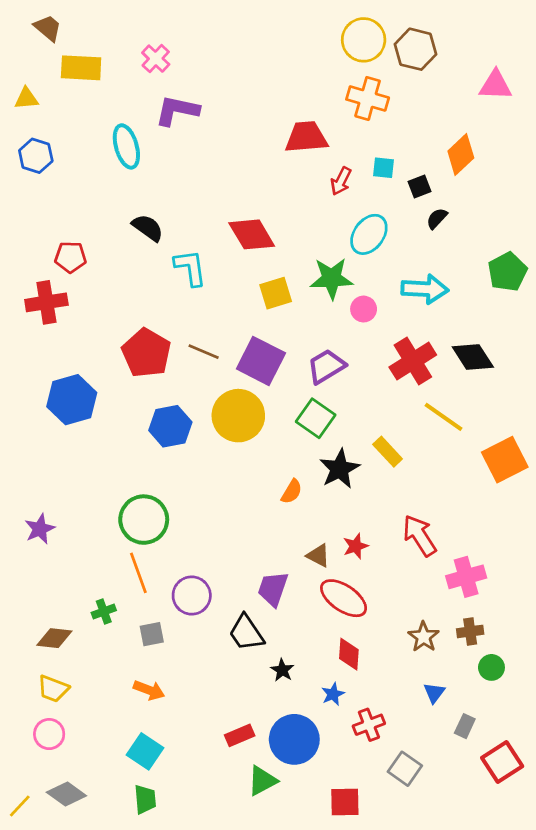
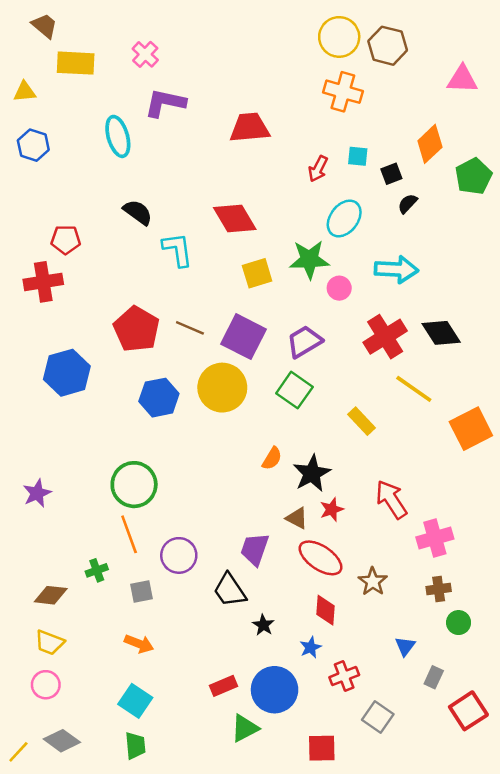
red trapezoid: (306, 137) -> (250, 128), moved
green pentagon: (507, 272) -> (473, 176), moved
black star: (340, 469) -> (312, 473), moved
brown star: (424, 637) -> (373, 582), moved

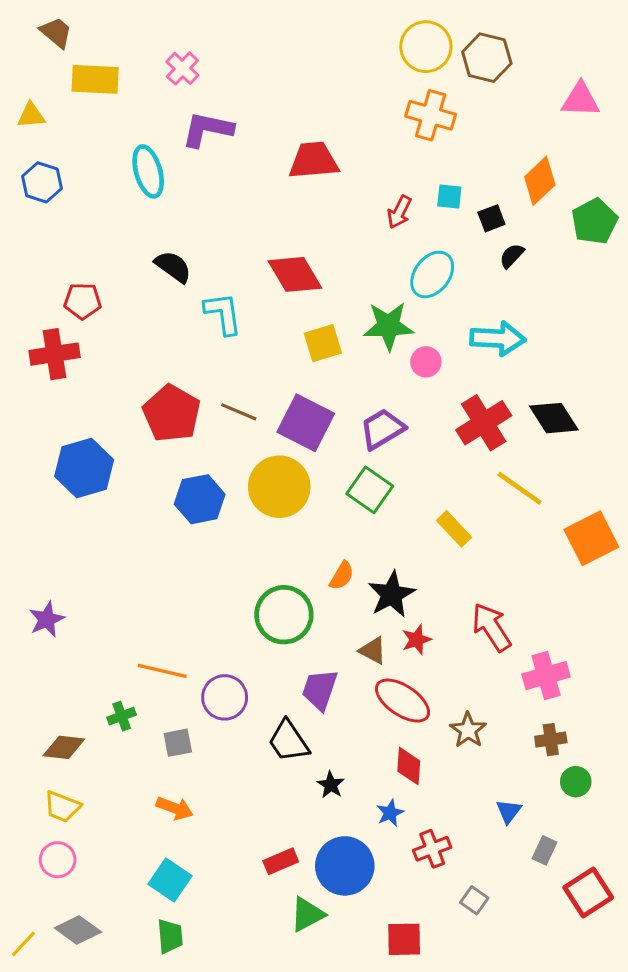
green circle: (134, 485) -> (284, 615), moved
orange line: (129, 534) -> (162, 671), turned -57
gray square: (378, 717) -> (474, 900), size x0.7

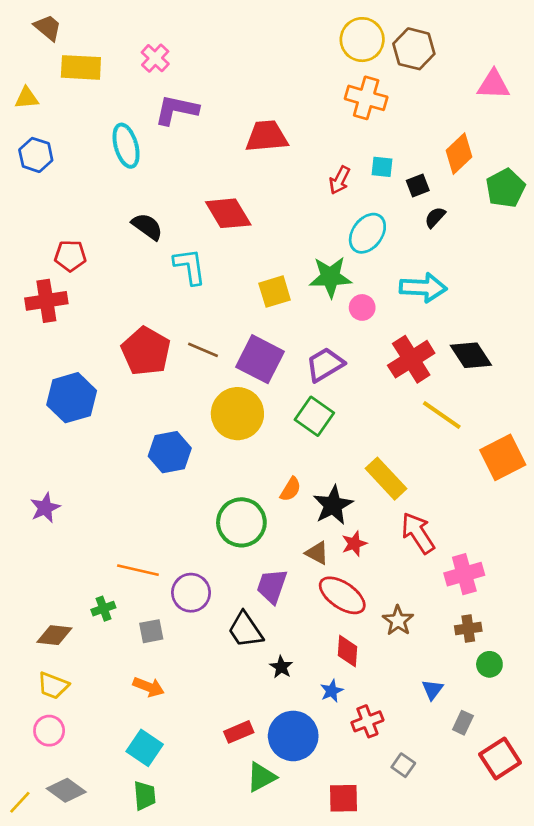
red diamond: (295, 274) -> (228, 213), moved
blue hexagon: (200, 499) -> (170, 452), moved
yellow rectangle: (454, 529) -> (386, 479), moved, size x1.4
purple star: (47, 619) -> (45, 508), moved

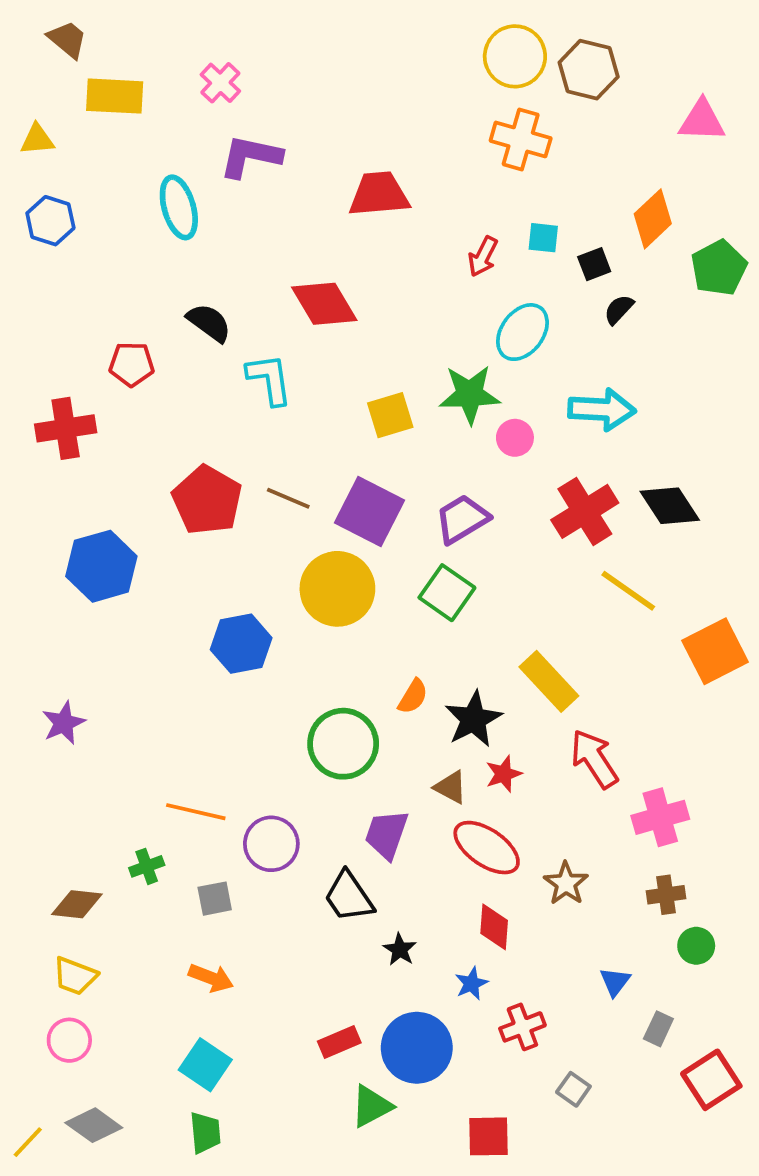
red pentagon: (70, 256) -> (132, 364), moved

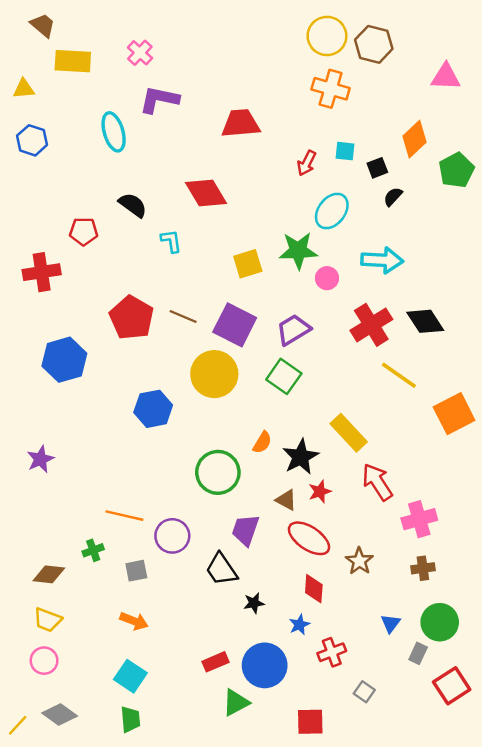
cyan L-shape: (269, 379) -> (171, 241), size x0.7
green circle: (696, 946) -> (440, 622), moved, size x1.6
black star: (400, 950) -> (254, 603), turned 30

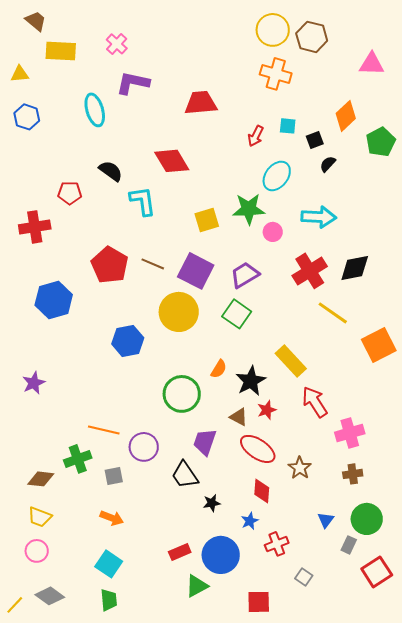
cyan L-shape: (171, 241) -> (143, 201), size x1.5
black diamond: (425, 321) -> (355, 268), turned -68
green cross: (93, 550) -> (78, 459), size x1.5

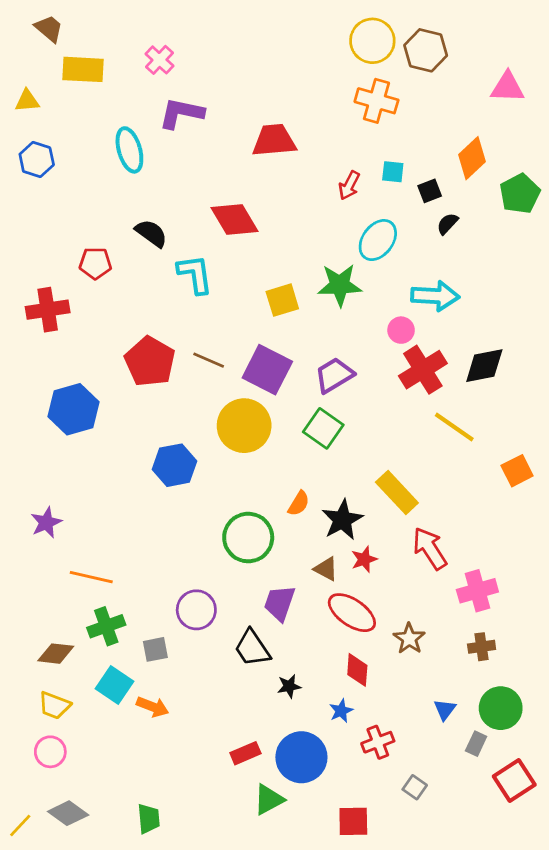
pink circle: (273, 232) -> (401, 330), moved
orange square: (379, 345) -> (517, 471), size x0.7
orange line: (104, 430) -> (91, 577), moved
cyan square: (109, 564) -> (114, 685), moved

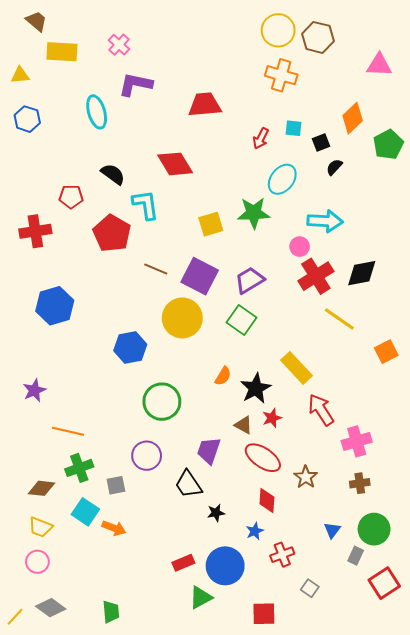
red pentagon: (150, 361) -> (112, 233), moved
green circle: (248, 538) -> (162, 402), moved

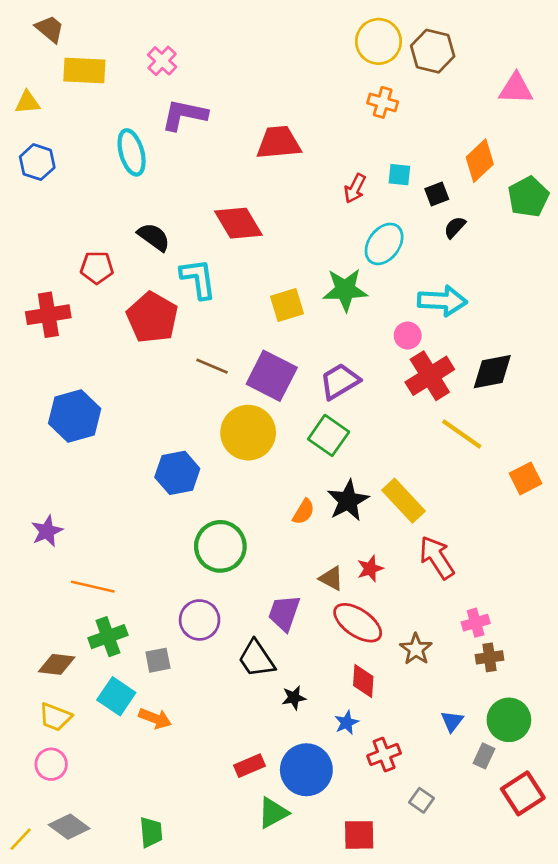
orange cross: (281, 75) -> (383, 102), size x0.7
black star: (256, 388) -> (348, 501), moved
pink cross: (357, 441) -> (476, 623), moved, size x0.7

